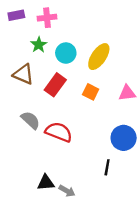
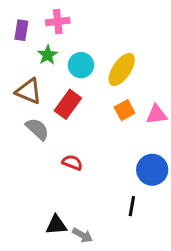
purple rectangle: (16, 15) -> (21, 30), moved, turned -70
orange square: (91, 92) -> (125, 110), moved, turned 35
gray semicircle: (30, 120) -> (37, 129), moved
red semicircle: (59, 132) -> (72, 162), size x0.6

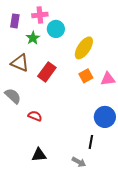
cyan circle: (81, 65) -> (56, 29), moved
gray semicircle: (37, 129) -> (13, 96), moved
red semicircle: (72, 162) -> (35, 116), moved
gray arrow: (82, 235) -> (79, 162), moved

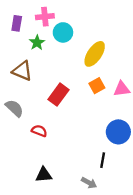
red rectangle: (47, 72) -> (58, 95), moved

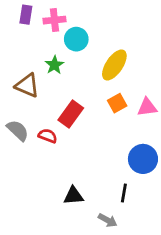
purple rectangle: (17, 23) -> (26, 15), moved
green star: (37, 43) -> (54, 65), moved
red semicircle: (39, 131) -> (48, 136), moved
black triangle: (44, 175) -> (74, 196), moved

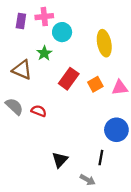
purple rectangle: (26, 15) -> (21, 21), moved
yellow ellipse: (114, 65) -> (104, 43), moved, turned -45
red rectangle: (71, 114) -> (69, 79), moved
black triangle: (74, 196) -> (60, 160), turned -42

